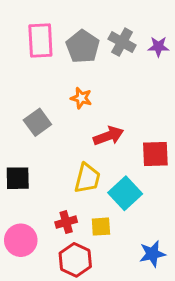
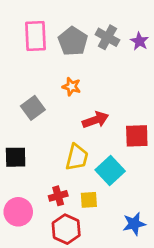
purple star: (158, 47) -> (139, 41), turned 30

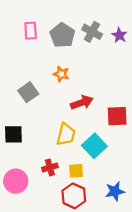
pink rectangle: (36, 36) -> (31, 31), size x0.7
red hexagon: (66, 229) -> (74, 196), moved

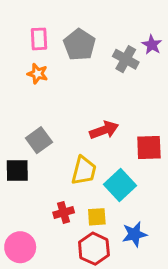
gray cross: (92, 32) -> (126, 59), moved
orange star: (61, 74) -> (38, 74), moved
gray square: (28, 92) -> (39, 140), moved
pink circle: (16, 181) -> (20, 247), moved
blue star: (115, 191) -> (134, 234), moved

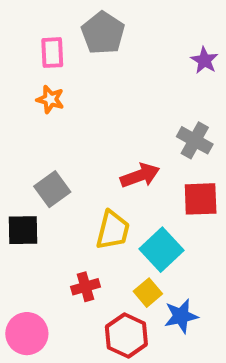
gray pentagon: (79, 45) -> (103, 33), moved
gray cross: (126, 59) -> (195, 140), moved
yellow square: (97, 217) -> (148, 293), moved, turned -36

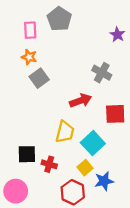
gray cross: (195, 140) -> (102, 73), moved
gray square: (52, 189) -> (39, 78), moved
black square: (23, 230) -> (27, 154), moved
red cross: (85, 287) -> (49, 164), turned 32

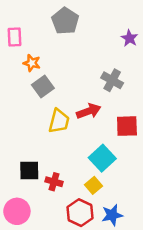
pink rectangle: (30, 30) -> (14, 37), moved
yellow trapezoid: (65, 132) -> (59, 121), moved
blue star: (104, 181) -> (112, 215), moved

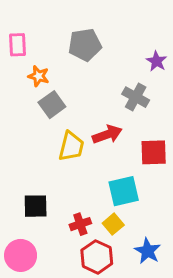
gray pentagon: (65, 21) -> (85, 45), moved, turned 30
purple star: (129, 38) -> (157, 61), moved
cyan square: (102, 158) -> (124, 191), turned 30
red cross: (54, 182) -> (80, 224), moved, turned -35
blue star: (112, 215) -> (148, 251), moved, turned -30

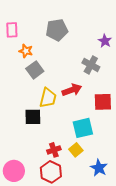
black square: (36, 206) -> (33, 117), moved
red hexagon: (97, 257) -> (51, 172), moved

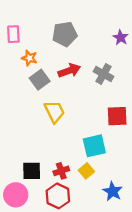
purple star: (105, 41) -> (121, 38), moved
red arrow: (72, 90) -> (69, 71), moved
yellow trapezoid: (48, 98) -> (54, 112), turned -40
black square: (33, 117) -> (32, 171), moved

